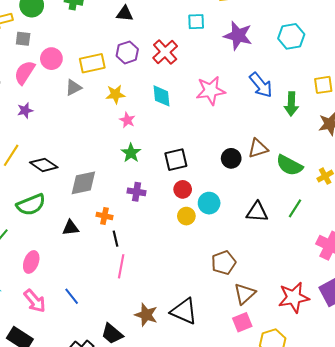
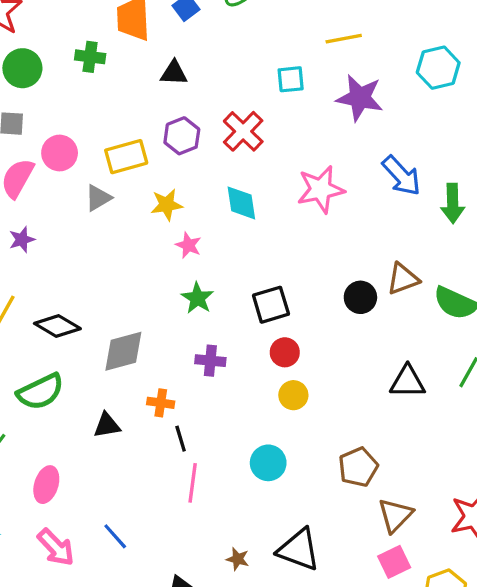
cyan hexagon: (291, 36) -> (438, 68), moved
cyan circle: (209, 203) -> (268, 463), moved
brown star: (146, 315) -> (238, 559), size x0.6

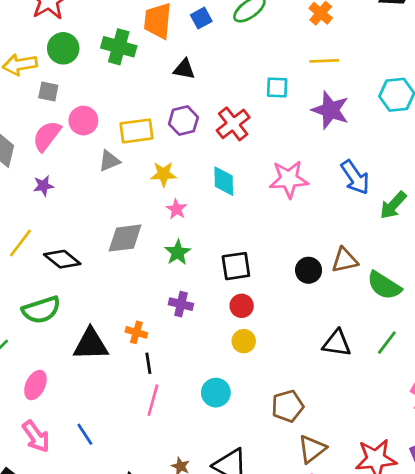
green cross: (90, 57) -> (119, 47), size x1.4
green arrow: (453, 203) -> (393, 205), turned 36
gray diamond: (123, 351) -> (125, 238), moved
black triangle: (107, 425) -> (91, 344), size x1.6

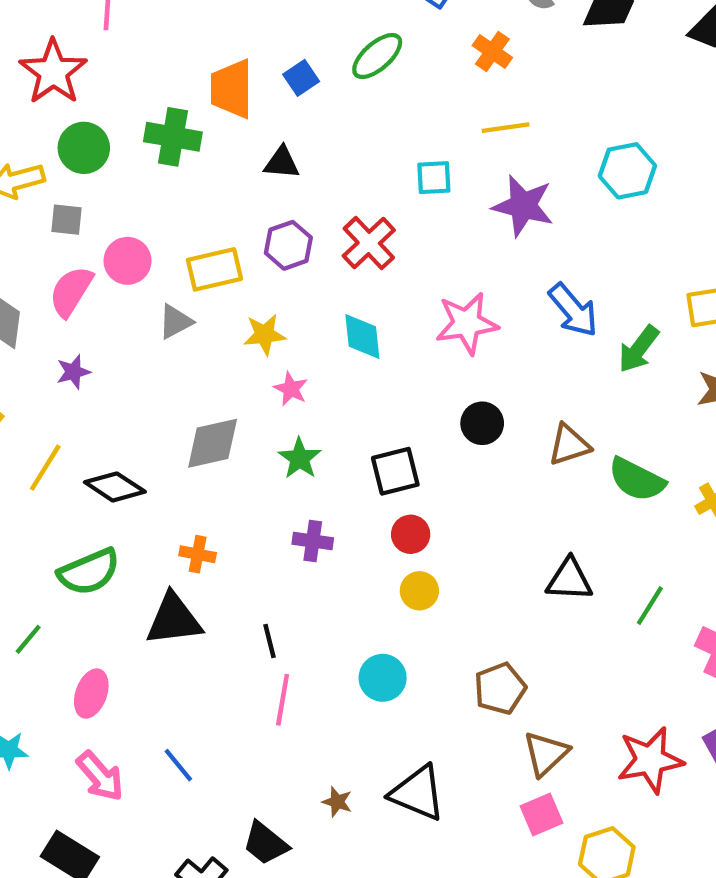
black circle: (309, 270) -> (482, 423), moved
orange cross: (136, 332) -> (198, 554), moved
green line: (387, 343) -> (650, 606), moved

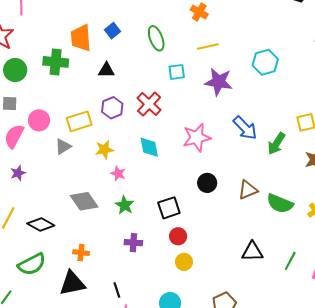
green ellipse: (377, 56) -> (156, 38), moved, turned -65
gray diamond: (213, 443) -> (84, 201), turned 72

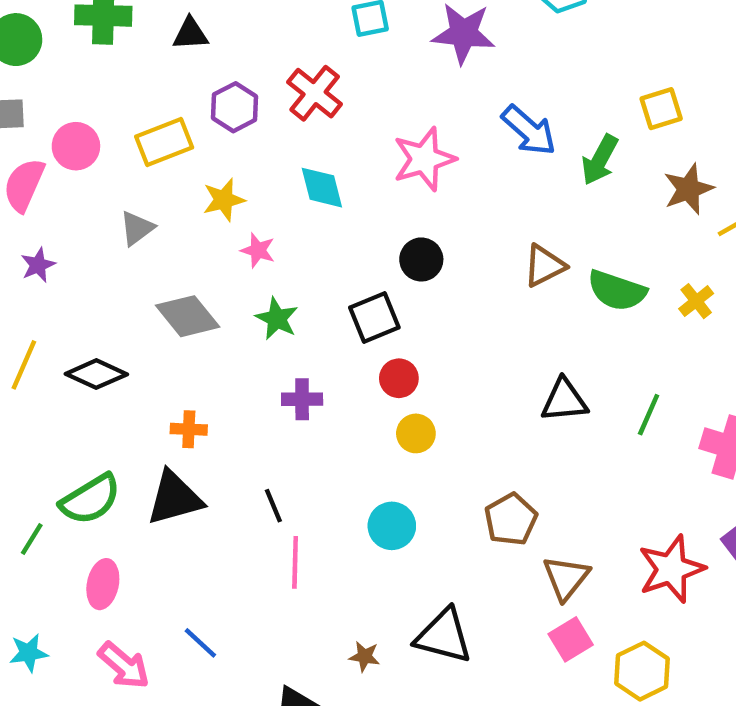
black triangle: (106, 70) -> (190, 34), moved
gray triangle: (63, 147) -> (137, 228), moved
black circle: (207, 183) -> (421, 259), moved
green semicircle: (32, 264) -> (90, 499), moved

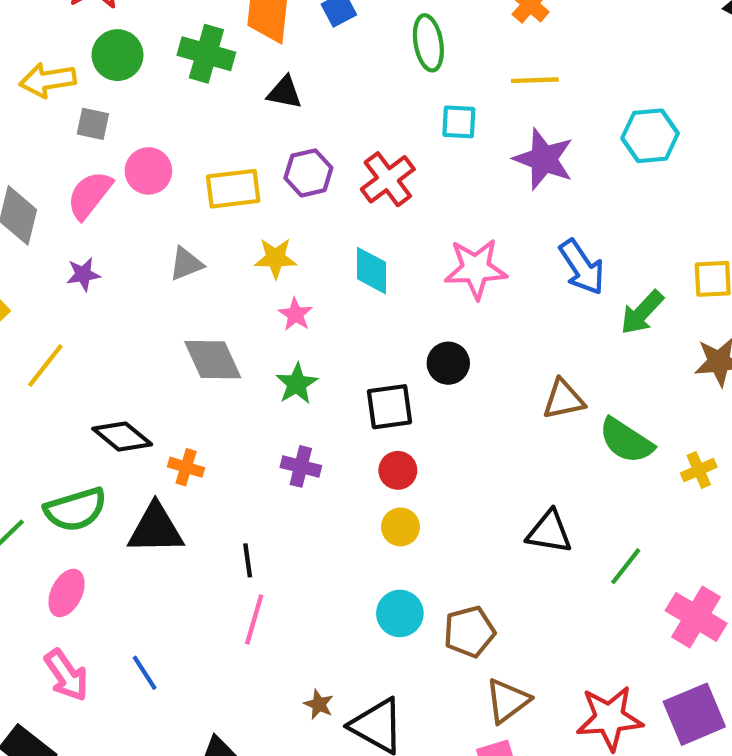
black diamond: (96, 374) -> (122, 437), moved
cyan circle: (392, 526) -> (400, 613), moved
brown star: (364, 656) -> (319, 704), moved

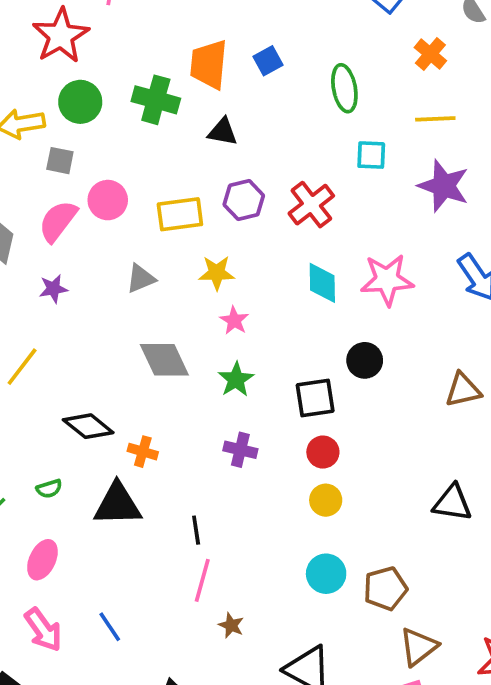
cyan diamond: (372, 271) -> (322, 283), moved
green semicircle: (75, 509) -> (49, 489), size x0.5
brown star: (319, 704) -> (231, 625), moved

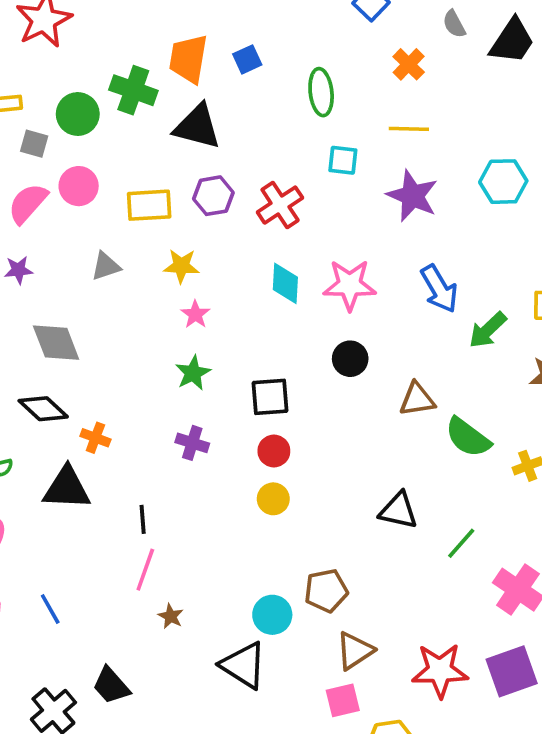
green circle: (80, 102) -> (78, 114), moved
black triangle: (223, 132) -> (197, 127), size x1.6
gray diamond: (164, 360) -> (56, 343), moved
black circle: (365, 360) -> (350, 359), moved
cyan circle: (326, 574) -> (272, 615), moved

